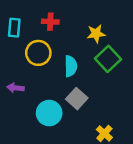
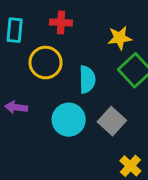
gray square: (77, 99) -> (112, 121), moved
cyan circle: (49, 113) -> (69, 120), moved

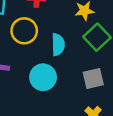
gray square: (112, 121) -> (93, 78), moved, turned 35

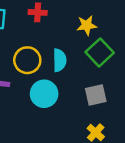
yellow circle: (24, 31) -> (27, 60), moved

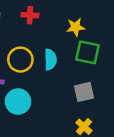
green square: (100, 52) -> (88, 52), turned -35
cyan circle: (44, 94) -> (18, 102), moved

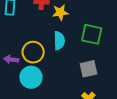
yellow star: (76, 27) -> (60, 12), moved
yellow circle: (20, 60) -> (33, 52), moved

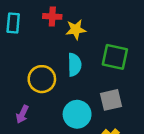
purple arrow: (11, 59) -> (22, 114), moved, turned -72
cyan circle: (31, 77) -> (77, 114), moved

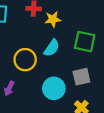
cyan semicircle: (74, 65) -> (52, 48), turned 36

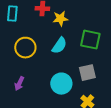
yellow circle: (25, 60) -> (25, 48), moved

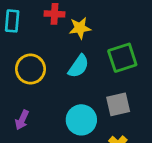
green square: (90, 40) -> (122, 58), turned -30

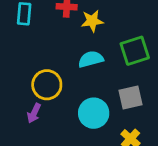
cyan semicircle: (79, 66) -> (91, 59), turned -140
yellow circle: (30, 69) -> (47, 85), moved

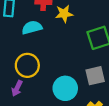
cyan semicircle: (91, 59) -> (32, 27), moved

